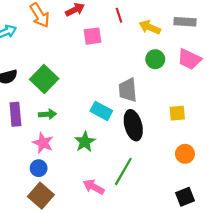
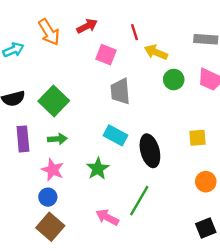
yellow arrow: (150, 27) -> (156, 52), moved
pink square: (93, 36) -> (106, 55), turned 30
gray trapezoid: (128, 90) -> (120, 91), moved

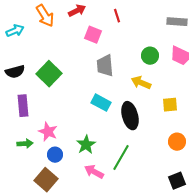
yellow arrow: (156, 52) -> (141, 83), moved
green arrow: (57, 139) -> (25, 144), moved
green star: (98, 169) -> (86, 145), moved
blue circle: (48, 197) -> (55, 155), moved

